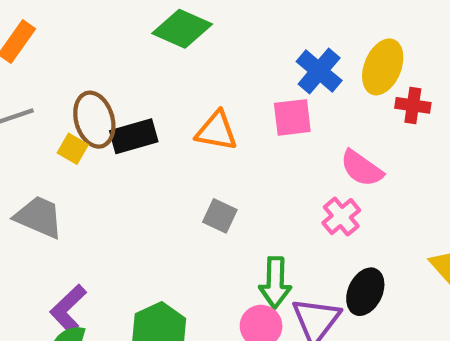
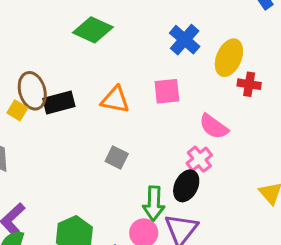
blue cross: (319, 71) -> (185, 40), moved
black ellipse: (365, 292) -> (186, 186), moved

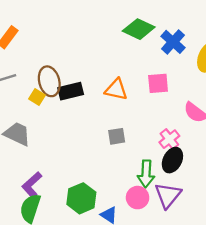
green diamond: (93, 30) -> (139, 29), moved
gray square: (117, 158) -> (117, 136), turned -36
pink cross: (199, 159) -> (169, 139), moved

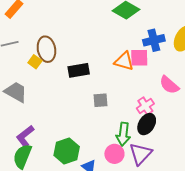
blue cross: (173, 42) -> (154, 40), moved, turned 30
orange triangle: (116, 90) -> (124, 61), moved
black rectangle: (71, 91) -> (79, 70), moved

